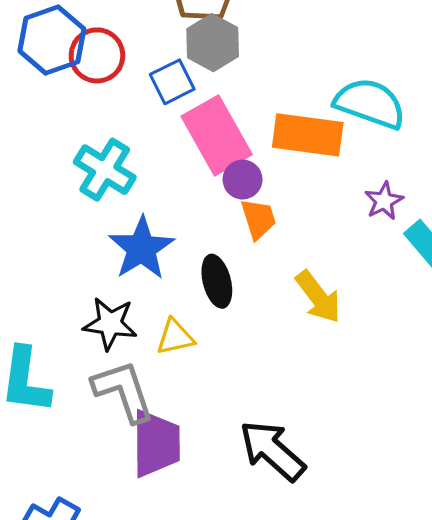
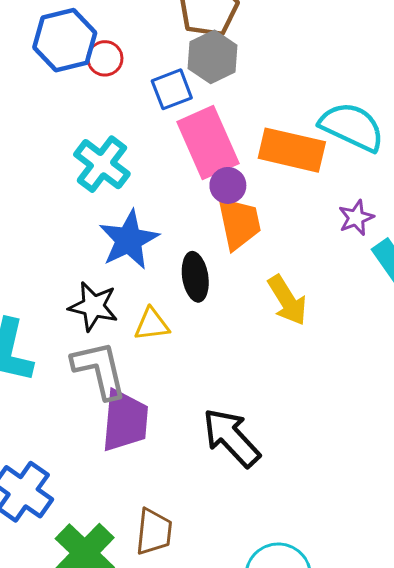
red circle: (97, 55) -> (105, 58), size x0.7
orange trapezoid: (258, 219) -> (239, 223), size x1.4

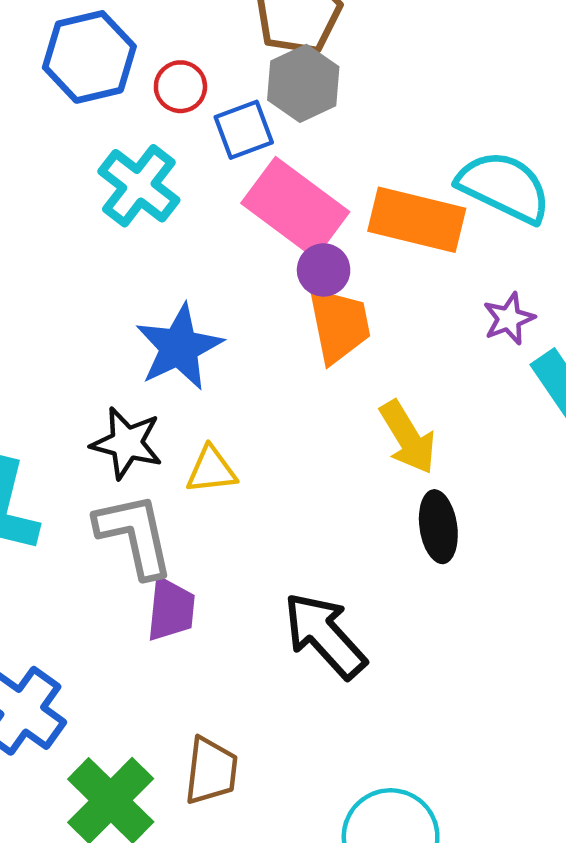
red circle: (105, 58) -> (180, 87), moved
pink rectangle: (208, 143) -> (295, 208), turned -30
cyan cross: (102, 164) -> (139, 186), moved
black ellipse: (195, 277) -> (438, 527), moved
purple trapezoid: (125, 421) -> (171, 609), size x0.7

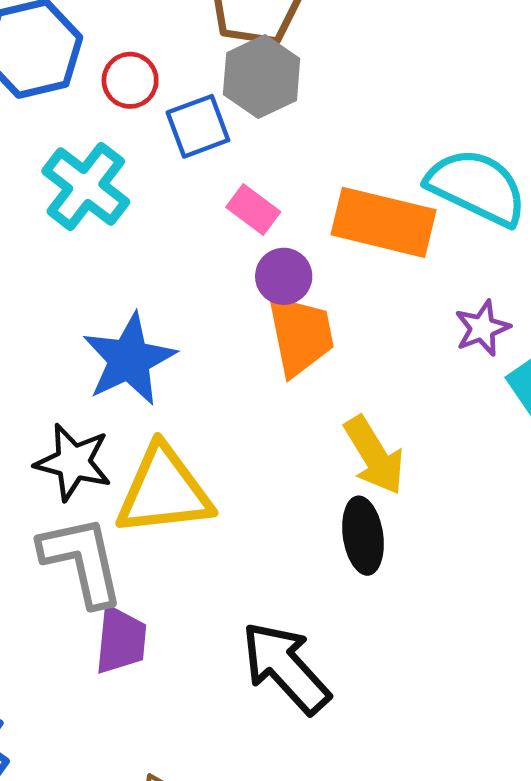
pink rectangle: (295, 208) -> (253, 209), size x0.5
yellow triangle: (211, 470) -> (164, 491), size x1.8
black ellipse: (438, 527) -> (363, 536), moved

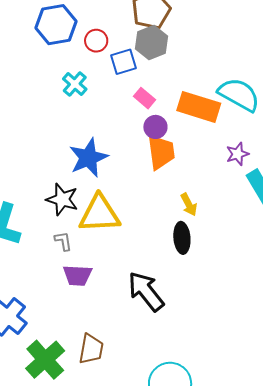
cyan cross: (86, 186) -> (75, 84), size x0.7
yellow arrow: (374, 455) -> (189, 205), size x0.7
gray L-shape: (82, 561) -> (63, 241), size x0.5
purple trapezoid: (121, 640) -> (78, 275), turned 84

